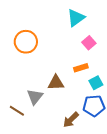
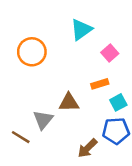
cyan triangle: (76, 18) -> (81, 30), moved

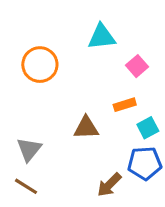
cyan triangle: (81, 30) -> (102, 37), turned 30
gray triangle: (43, 120) -> (29, 149), moved
brown line: (21, 137) -> (26, 186), moved

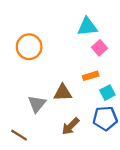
cyan triangle: (102, 37) -> (87, 27), moved
gray triangle: (29, 149) -> (37, 104), moved
brown arrow: (109, 185) -> (70, 126), moved

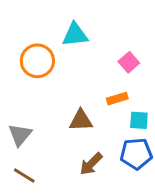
cyan triangle: (87, 27) -> (75, 35), moved
cyan square: (107, 93) -> (139, 120), turned 32
gray triangle: (37, 104) -> (20, 135), moved

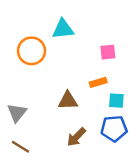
pink square: (129, 62) -> (108, 52), turned 35

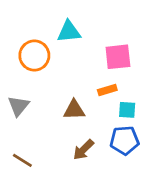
pink square: (108, 52) -> (118, 57), size x1.5
gray triangle: (17, 113) -> (18, 106), moved

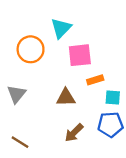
cyan triangle: (69, 32) -> (61, 28), turned -40
pink square: (118, 57) -> (80, 55), moved

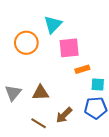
gray triangle: (16, 94) -> (13, 93), moved
brown triangle: (66, 97) -> (41, 93), moved
brown line: (20, 142) -> (39, 123), moved

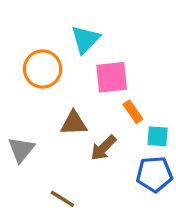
orange rectangle: (82, 69) -> (133, 112), turned 72
brown triangle: (41, 93) -> (74, 123), moved
brown arrow: (64, 115) -> (103, 148), moved

